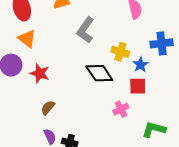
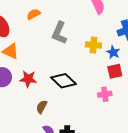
black diamond: (99, 73) -> (63, 81), moved
pink cross: (121, 109) -> (105, 94), turned 32

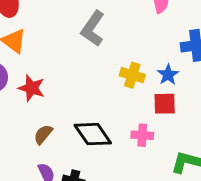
yellow cross: (93, 45) -> (132, 75), moved
black diamond: (63, 81) -> (93, 134), moved

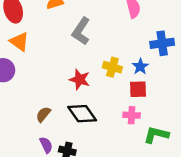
red star: (32, 88) -> (80, 79), moved
pink cross: (142, 135) -> (132, 115), moved

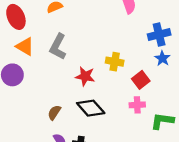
gray L-shape: (81, 31) -> (58, 47), moved
blue star: (140, 66) -> (162, 58), moved
red square: (138, 89) -> (141, 80), turned -30

